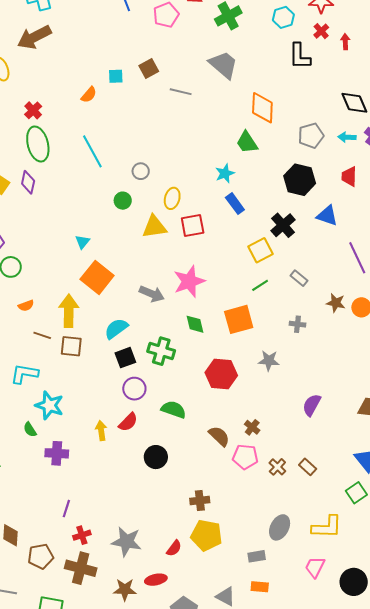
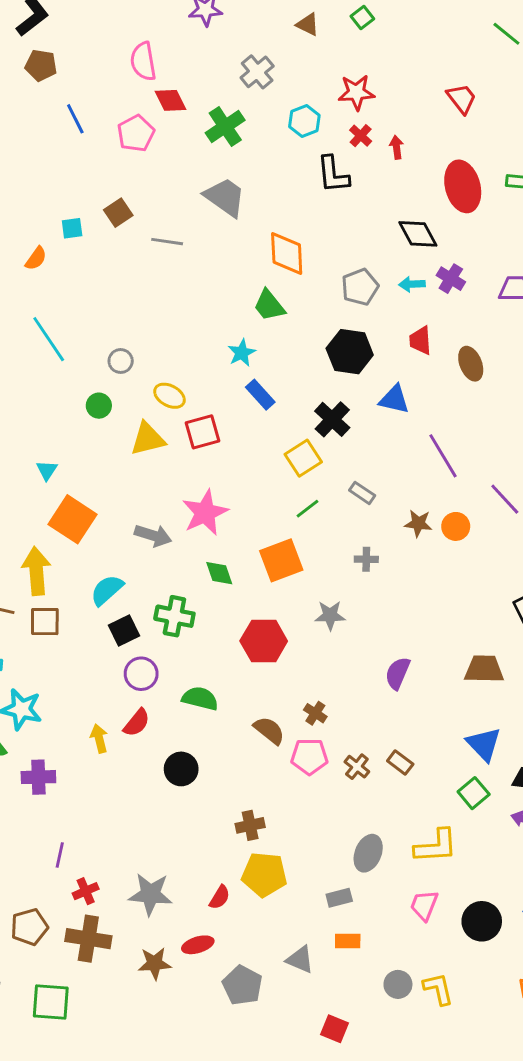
yellow ellipse: (172, 198) -> (169, 396), turned -70

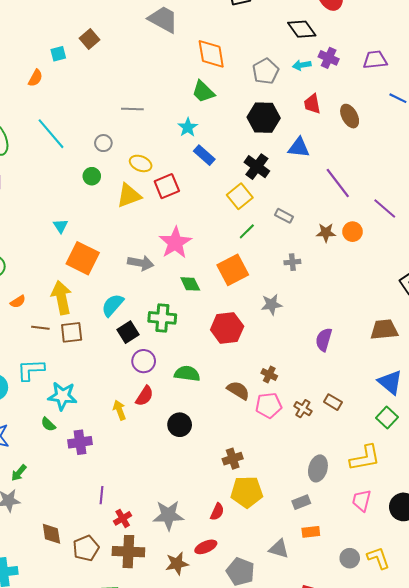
gray line: (167, 242) -> (132, 109), moved

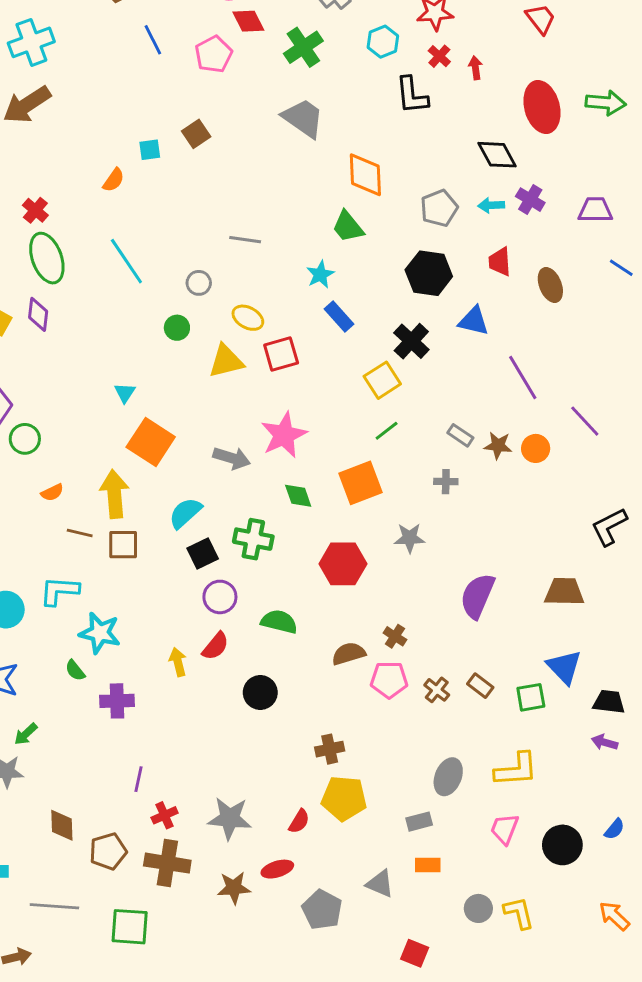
gray rectangle: (284, 216) -> (460, 435), moved
purple semicircle: (324, 340) -> (477, 596), size x1.4
brown semicircle: (238, 390) -> (349, 654), turned -55
green square: (387, 417) -> (531, 697), moved, turned 30

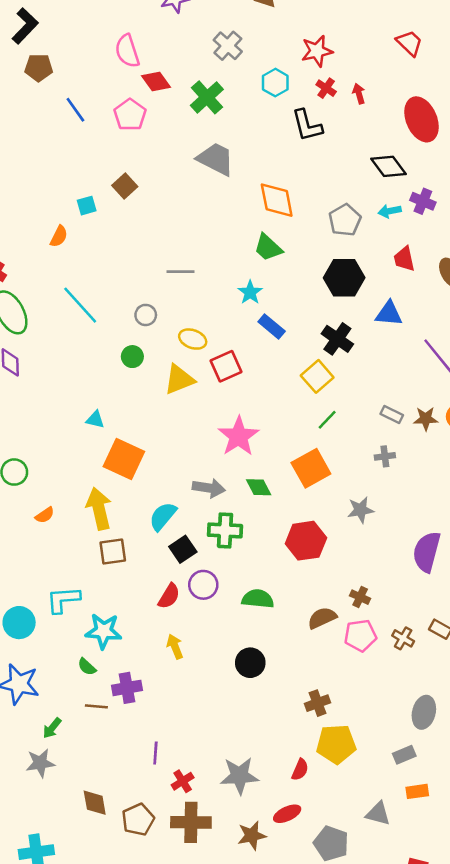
cyan triangle: (125, 393) -> (95, 420), turned -42
gray arrow: (232, 458) -> (209, 488), moved
brown line: (80, 533) -> (96, 706), moved
red semicircle: (215, 646) -> (169, 596), moved

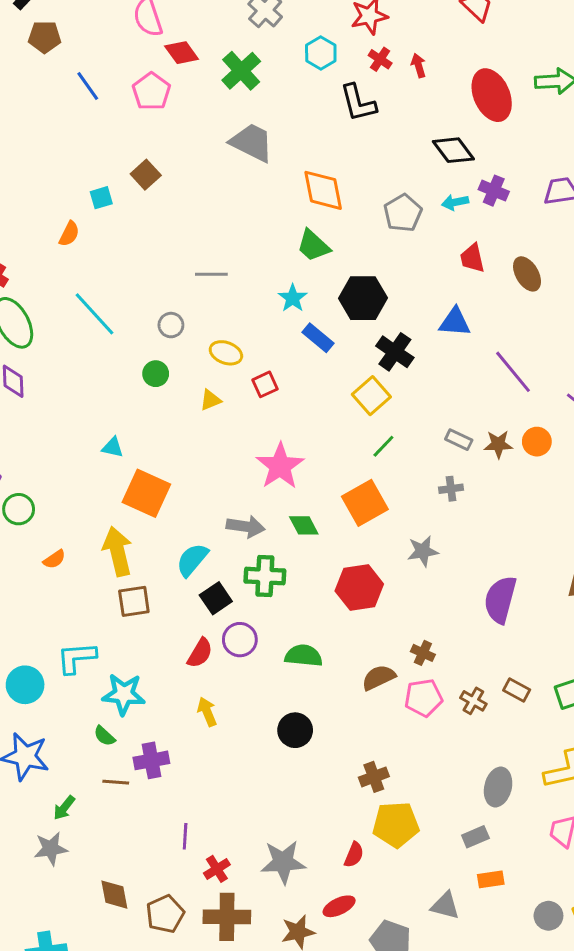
black hexagon: (344, 278) -> (363, 298), moved
red square: (226, 366) -> (265, 384), size x0.7
yellow triangle: (179, 379) -> (210, 400), size x0.6

